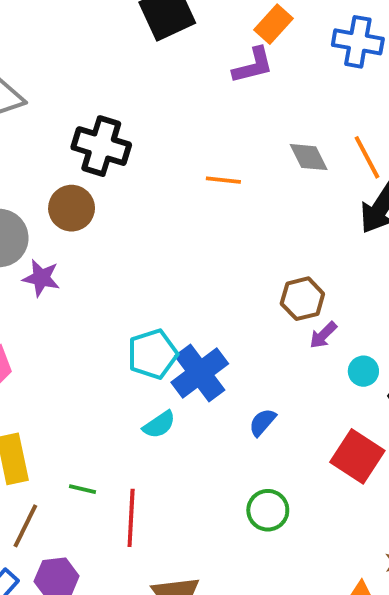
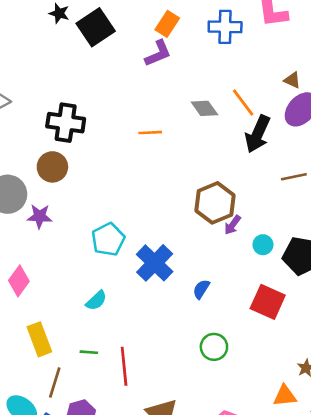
brown hexagon: (302, 299) -> (215, 203), size x1.4
cyan pentagon: (153, 354) -> (108, 239), moved
cyan semicircle: (159, 425) -> (96, 301), moved

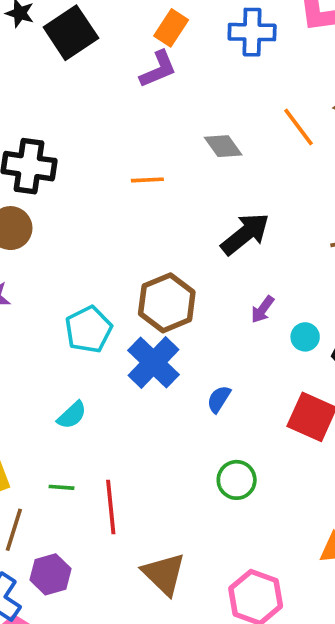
orange line: (243, 103) -> (298, 127), moved
black arrow: (258, 134) -> (245, 234), moved, turned -153
brown hexagon: (215, 203) -> (167, 303), moved

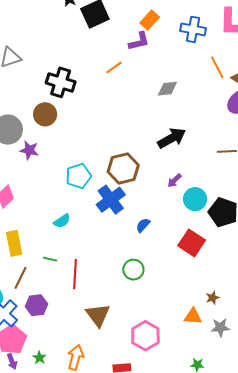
orange line: (298, 127) -> (217, 67), moved
gray diamond: (223, 146) -> (167, 89), turned -70
orange line: (147, 180) -> (114, 67), moved, turned -42
cyan circle: (305, 337) -> (195, 199), size x1.5
green circle: (237, 480) -> (133, 270), moved

